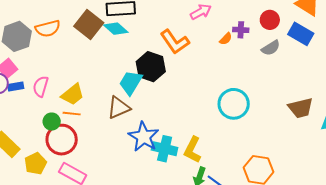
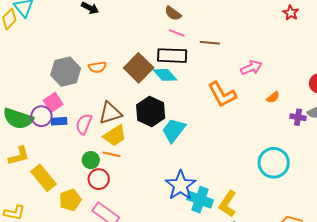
orange semicircle: (48, 28) -> (97, 67), size x0.7
purple cross: (241, 30) -> (298, 117), moved
black hexagon: (151, 67) -> (151, 112), moved
brown triangle: (119, 108) -> (110, 113), moved
red circle: (62, 140) -> (99, 179), size x0.7

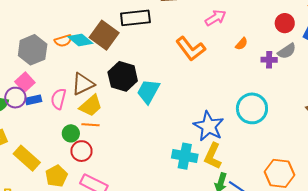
cyan diamond: (165, 75) -> (80, 40), moved
blue star: (181, 185) -> (209, 126), moved

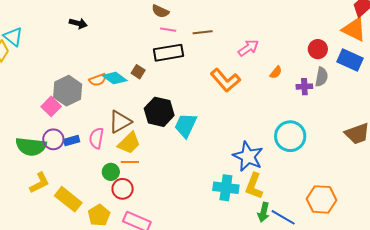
brown square: (104, 35) -> (138, 72), size x0.5
gray semicircle: (287, 51) -> (322, 77), turned -42
pink square: (25, 82) -> (51, 106), moved

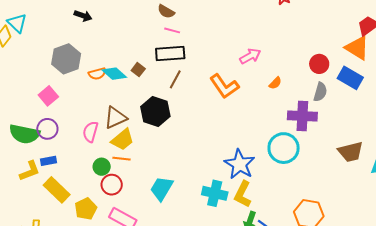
brown line: (203, 32) -> (175, 79), moved, turned -60
purple cross: (304, 87) -> (302, 116), moved, size x1.8
gray hexagon: (68, 91) -> (66, 59), moved
cyan trapezoid: (186, 125) -> (162, 188), moved
blue rectangle: (72, 141) -> (49, 161), moved

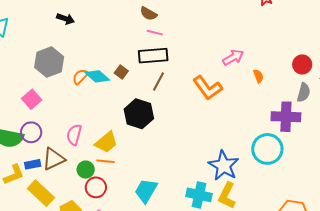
orange semicircle: (97, 74) -> (80, 77), turned 150
orange semicircle: (275, 83) -> (258, 76), moved, turned -64
brown triangle: (115, 118) -> (53, 159), moved

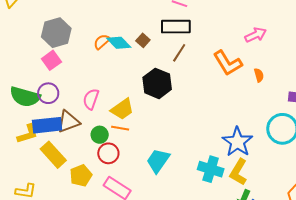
gray hexagon: (49, 62) -> (56, 33), moved
orange semicircle: (258, 76) -> (259, 75), moved
blue rectangle: (33, 164) -> (47, 125), size x1.8

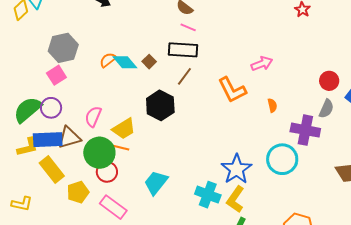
orange semicircle: (259, 75) -> (272, 105), moved
green semicircle: (25, 97) -> (28, 110), turned 120
green circle: (100, 135) -> (99, 153), size x1.8

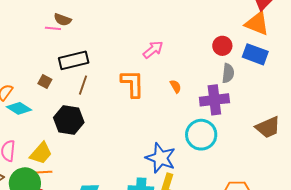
pink line: (188, 27) -> (53, 28), moved
cyan diamond: (125, 62) -> (19, 108), moved
orange L-shape: (232, 90) -> (132, 84), turned -136

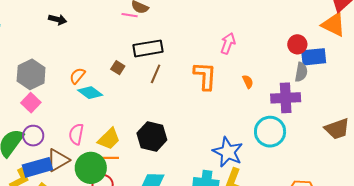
pink arrow: (153, 50) -> (228, 43), turned -35
blue rectangle: (255, 54) -> (314, 57), moved, turned -30
black hexagon: (69, 120) -> (152, 137), moved

